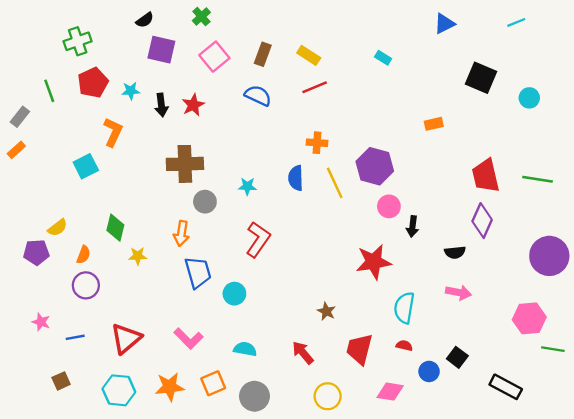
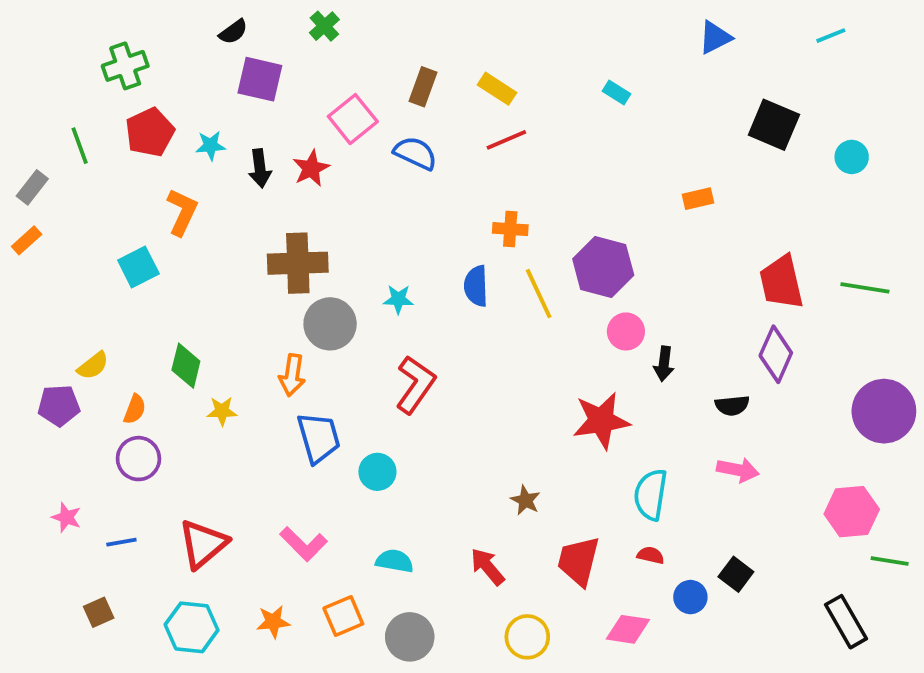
pink square: (214, 57) -> (353, 119), moved
gray circle: (205, 202) -> (330, 324), size x1.4
orange star: (170, 387) -> (273, 622), size x0.7
black rectangle: (506, 387) -> (846, 622), moved, turned 32

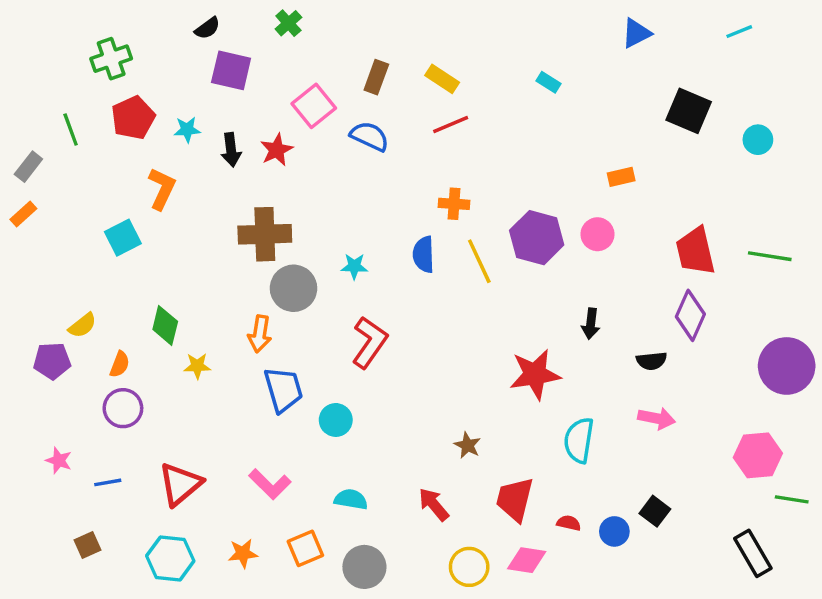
pink circle: (626, 331) -> (597, 234), moved
red semicircle: (651, 555) -> (569, 523), moved
pink diamond: (628, 629) -> (527, 560), moved

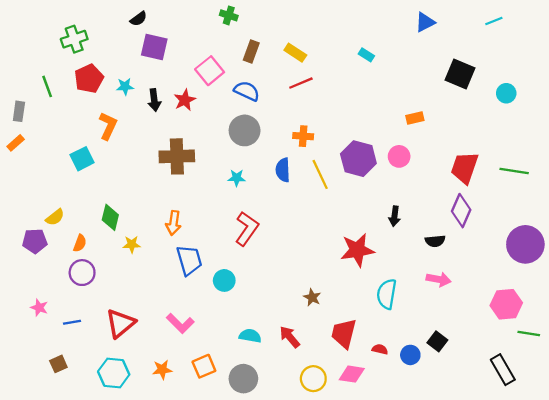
green cross: (288, 23) -> (229, 15), moved, turned -30
gray rectangle: (28, 167) -> (19, 111), turned -30
red trapezoid: (695, 251) -> (464, 168), turned 32
gray circle: (294, 288) -> (245, 130), moved
cyan semicircle: (351, 499) -> (250, 336), moved

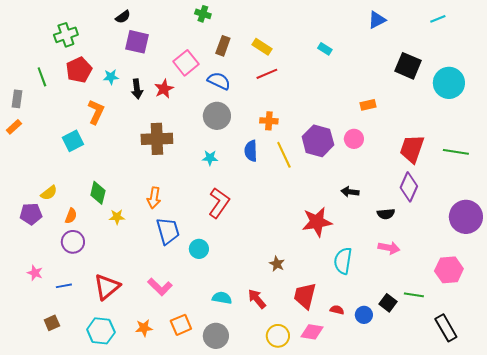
cyan circle: (506, 93) -> (449, 83), size x1.8
black arrow: (395, 216) -> (350, 192), turned 90
green line: (529, 333) -> (414, 295), moved

